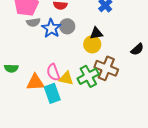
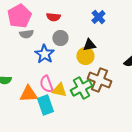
blue star: (51, 28) -> (44, 54), moved

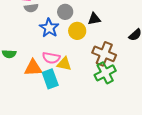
yellow circle: (85, 56) -> (77, 31), moved
pink semicircle: (46, 84) -> (51, 58), turned -60
green cross: (81, 88) -> (105, 73), moved

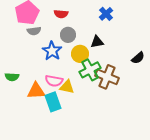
green cross: (105, 73) -> (90, 70), moved

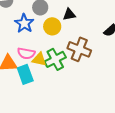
green cross: (90, 70) -> (55, 59), moved

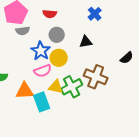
yellow circle: (52, 26) -> (59, 58), moved
pink semicircle: (26, 53) -> (43, 71), moved, turned -30

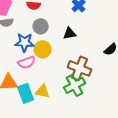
blue star: (41, 51) -> (25, 42), turned -30
yellow triangle: (56, 87) -> (43, 91), moved
green cross: (72, 87) -> (75, 85), moved

